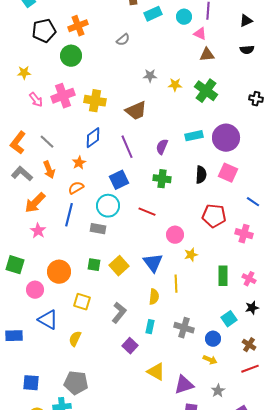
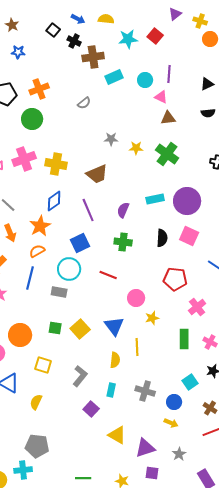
orange star: (79, 163) -> (40, 226), size x1.5
pink cross: (244, 234) -> (197, 307), moved, turned 36

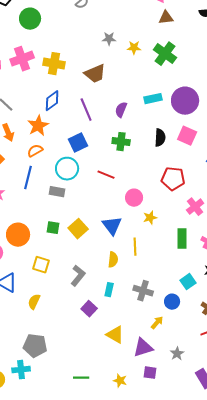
yellow arrow: (171, 423) -> (157, 323), moved, turned -72

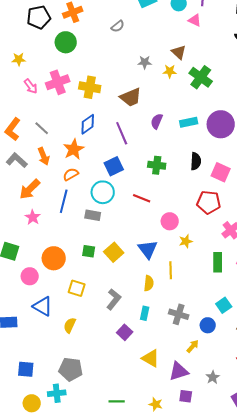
brown triangle: (166, 18) -> (179, 52), moved, turned 49
purple semicircle: (121, 110) -> (157, 121), moved
pink square: (187, 136) -> (221, 172), moved

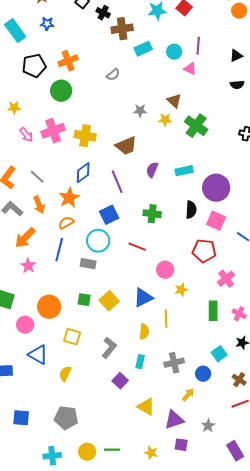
purple circle: (221, 124) -> (216, 188), moved
blue triangle: (148, 249) -> (143, 298), turned 40
gray cross: (179, 314) -> (174, 363), turned -30
cyan cross: (57, 393) -> (52, 456), moved
yellow circle: (32, 403) -> (87, 452), moved

